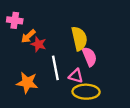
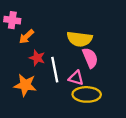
yellow semicircle: (79, 38) -> (80, 39), turned 110
red star: (38, 44) -> (37, 58), moved

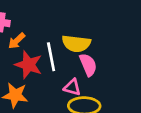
red star: (37, 58) -> (28, 65), size x1.5
white line: (55, 70) -> (51, 57), moved

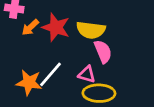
white line: (51, 57) -> (51, 74), moved, turned 52
red star: (28, 65) -> (56, 27), moved

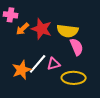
pink triangle: (87, 74) -> (54, 64), moved, turned -32
orange star: (29, 82) -> (22, 70), turned -30

